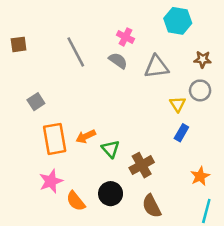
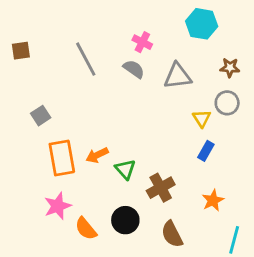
orange star: (200, 176) -> (213, 200), moved

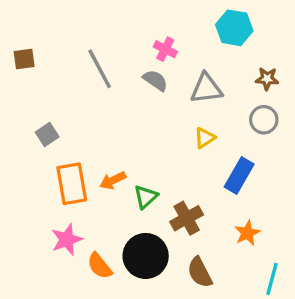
yellow triangle: (202, 118) -> (205, 138), moved, turned 30
blue rectangle: (206, 151) -> (239, 176), size x1.5
green triangle: (125, 169) -> (146, 197), turned 30
black circle: (125, 220) -> (146, 256), size x1.4

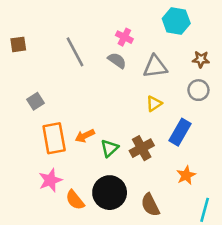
brown cross: (187, 218) -> (142, 148), moved

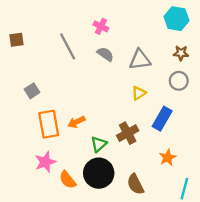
cyan hexagon: (176, 21) -> (177, 19), moved
pink cross: (124, 37) -> (101, 26), moved
green triangle: (110, 148) -> (99, 144), moved

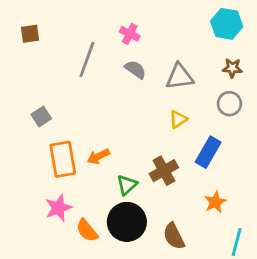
brown square: (16, 40) -> (30, 34), moved
gray line: (68, 46) -> (87, 59), turned 48

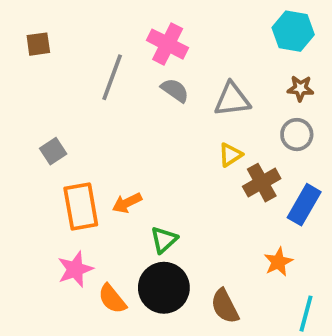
pink cross: (130, 34) -> (168, 44), size x1.5
blue rectangle: (208, 152) -> (304, 205), moved
brown cross: (164, 171) -> (262, 183), moved

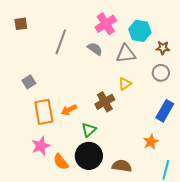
cyan hexagon: (293, 31) -> (140, 31), moved
pink cross: (168, 44) -> (106, 24), moved, turned 30
brown cross: (262, 183) -> (105, 102), moved
brown semicircle: (225, 306) -> (122, 166), turned 126

